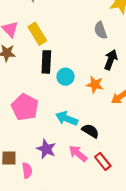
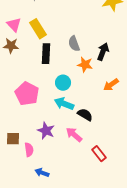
gray semicircle: (101, 30) -> (74, 44), moved
cyan circle: (65, 77) -> (63, 83), moved
orange star: (95, 85) -> (85, 65), moved
red rectangle: (103, 161) -> (99, 154), moved

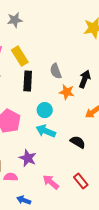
black semicircle: (85, 115) -> (78, 142), moved
pink arrow: (74, 135) -> (51, 182), moved
pink semicircle: (29, 150) -> (11, 177), turned -80

